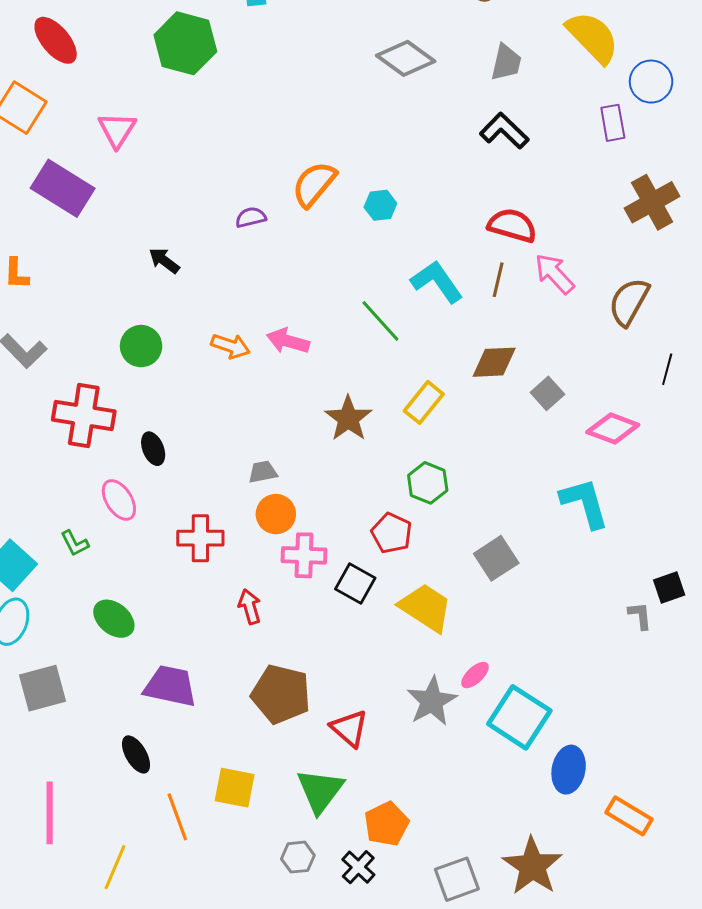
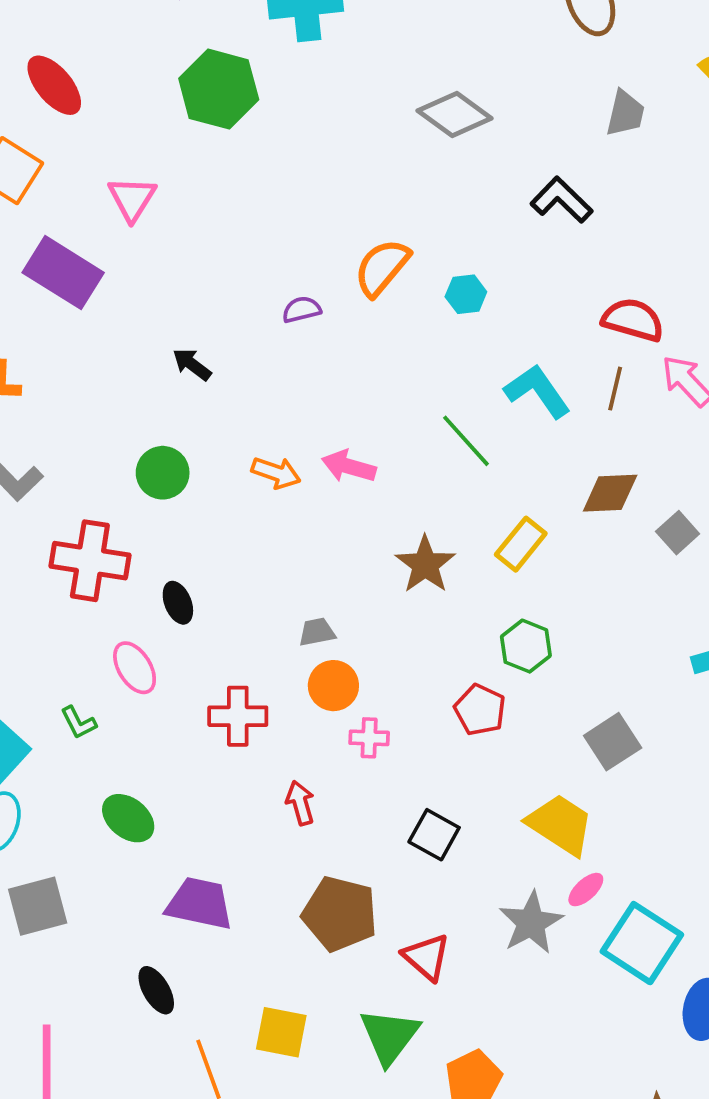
gray diamond: (406, 58) -> (455, 115), moved
black L-shape: (504, 131) -> (562, 200), moved
pink cross: (304, 555) -> (369, 738), size x0.7
black square: (355, 583) -> (434, 835), moved
yellow trapezoid: (426, 608) -> (560, 825), moved

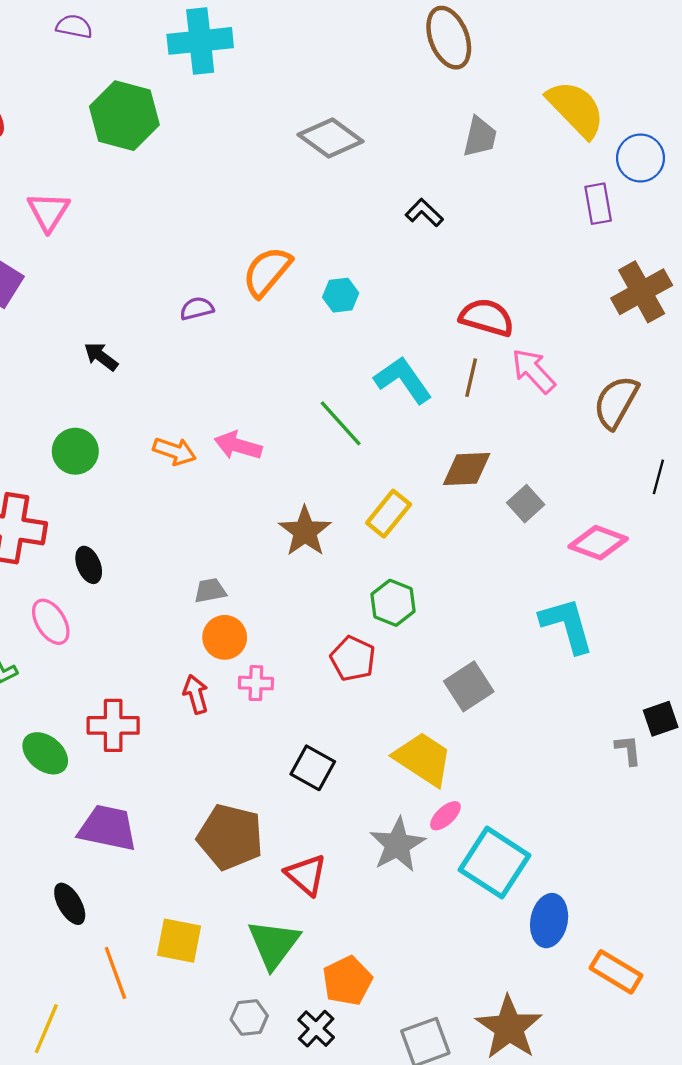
black L-shape: (562, 200) -> (424, 213), size x0.7
red cross: (238, 716) -> (113, 725), moved
red arrow: (300, 803) -> (196, 694), moved

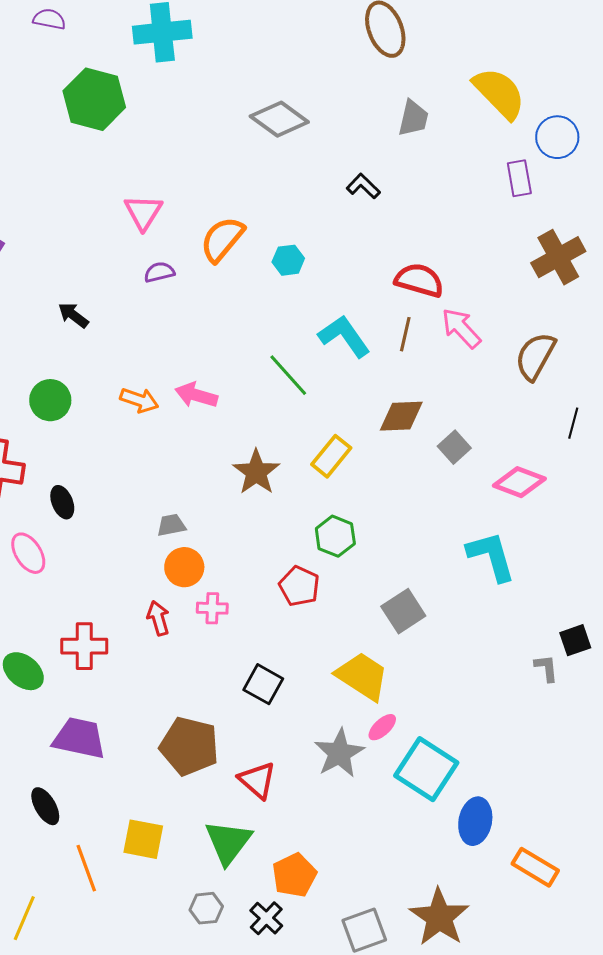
pink triangle: (49, 212) -> (143, 212), moved

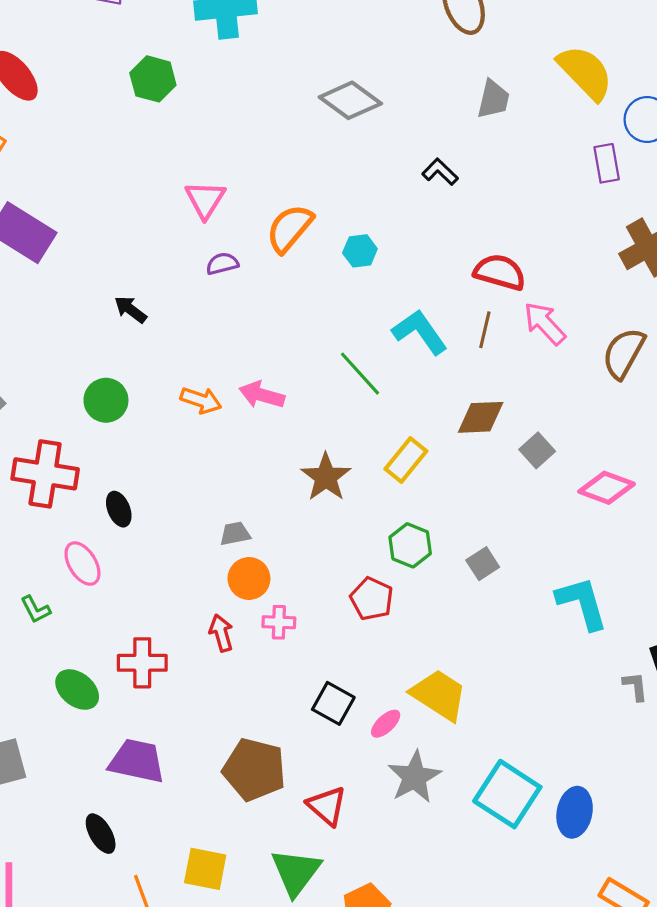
green hexagon: (94, 99) -> (153, 79), size x0.7
cyan L-shape: (491, 556) -> (582, 603), moved
gray square: (403, 611) -> (483, 564), moved, size x0.7
pink ellipse: (382, 727) -> (386, 724), moved
blue ellipse: (475, 821) -> (575, 812), moved

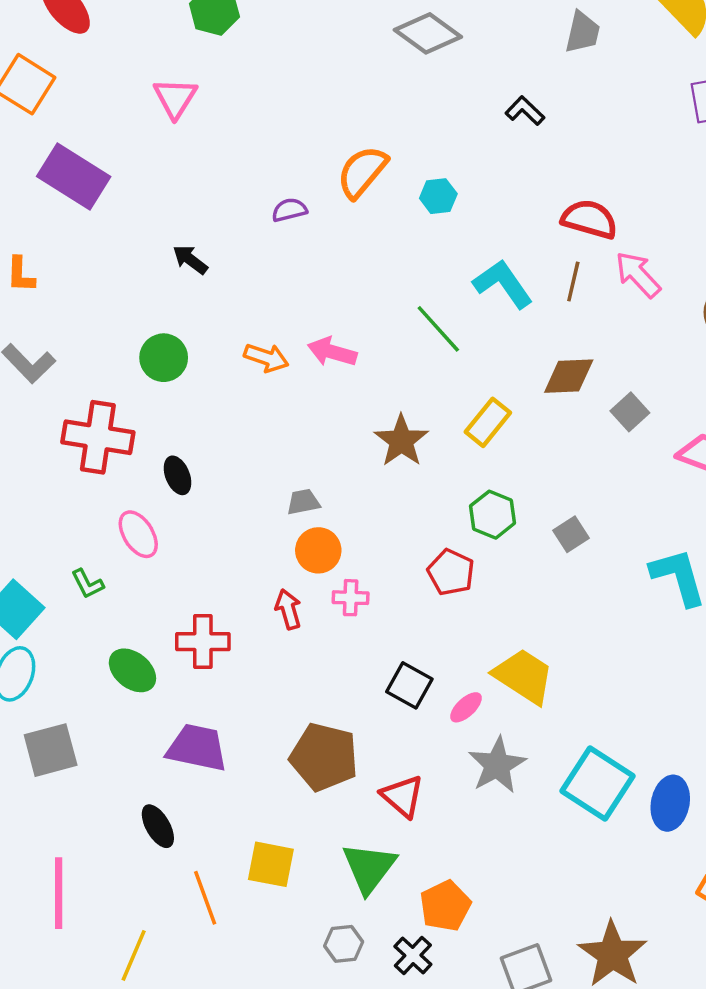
pink triangle: (205, 200) -> (175, 98), moved

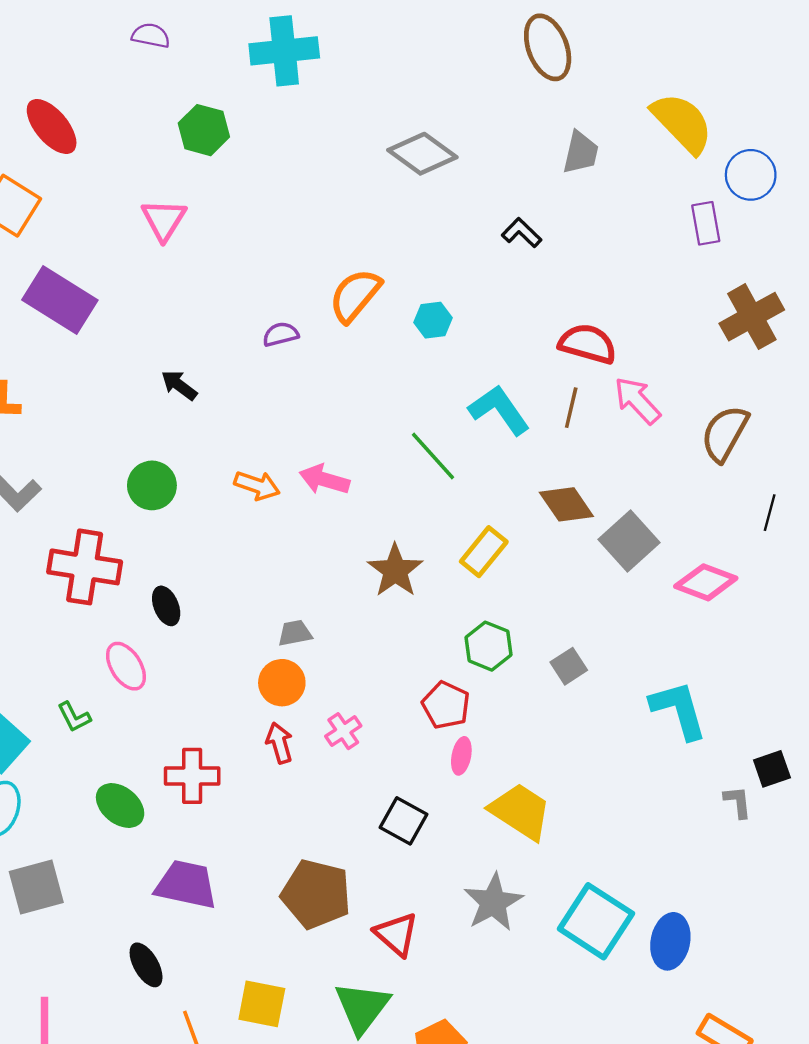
brown diamond: (569, 376) -> (566, 504), turned 58
gray square: (630, 412) -> (629, 541), size x1.5
orange circle: (318, 550) -> (282, 683), moved
pink cross: (351, 598) -> (343, 731), turned -36
pink ellipse: (466, 707) -> (461, 756), moved, turned -36

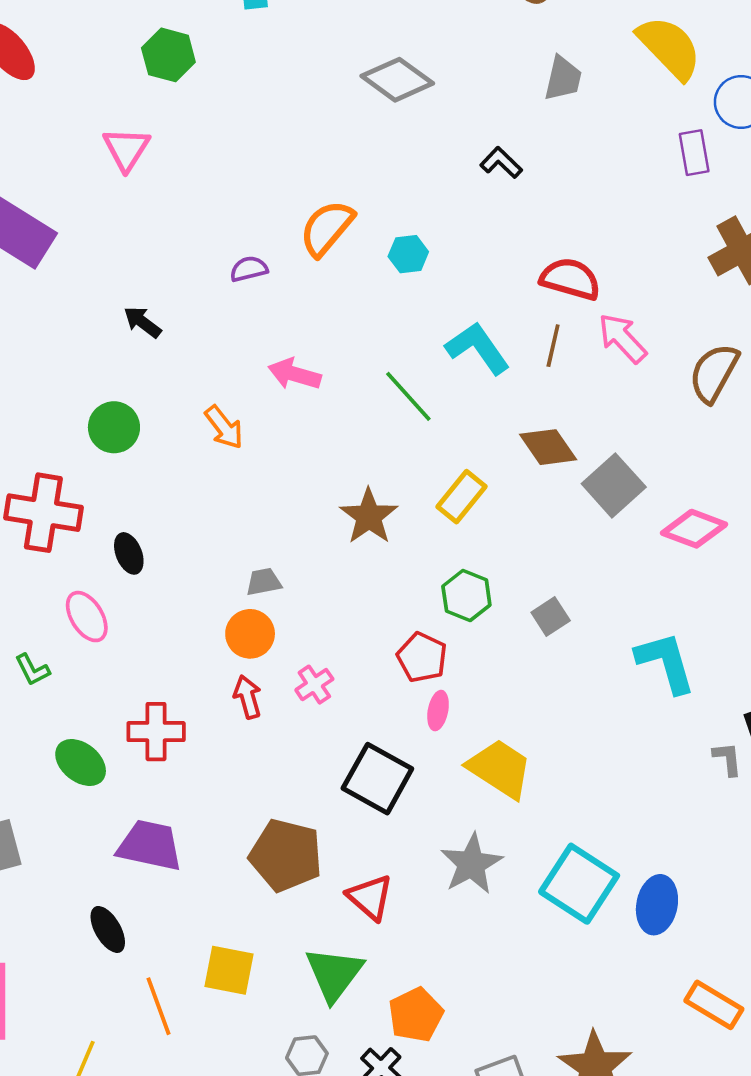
pink arrow: (324, 480) -> (295, 374), moved
orange arrow: (257, 485) -> (224, 427), turned 33
black square: (403, 821) -> (377, 779), size x1.4

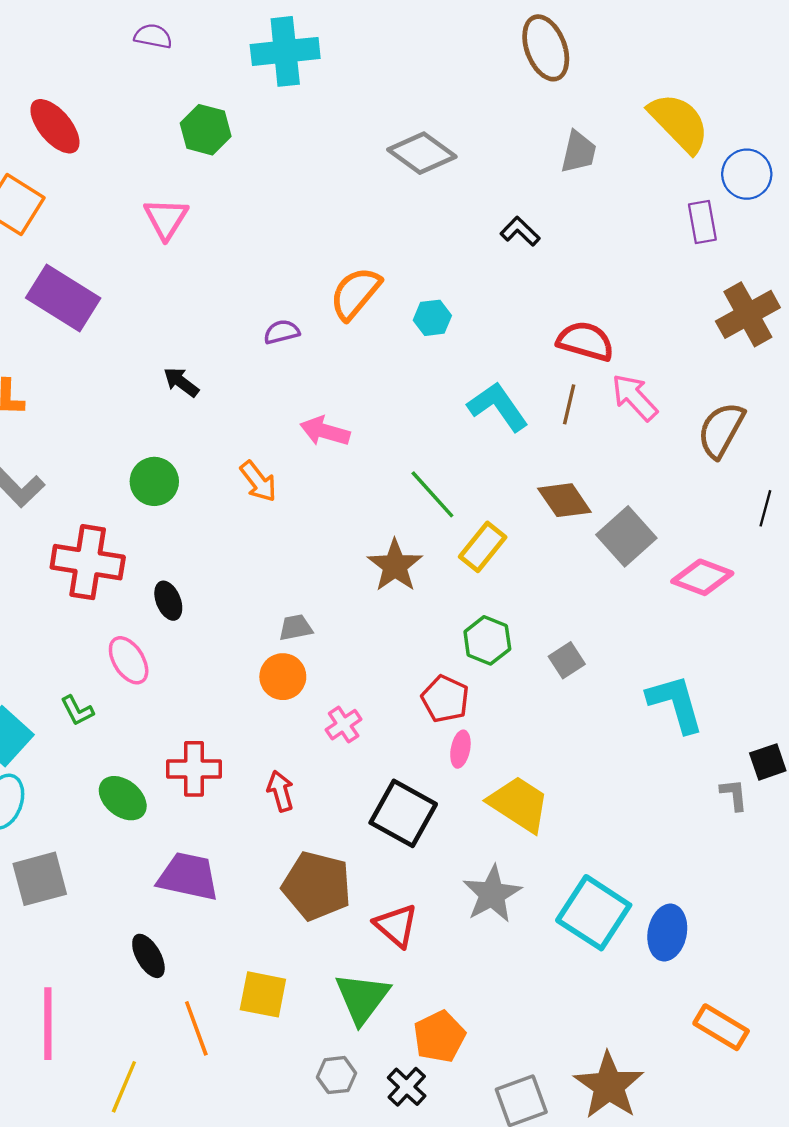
green line: (408, 396) -> (432, 494), moved
red arrow: (248, 697) -> (280, 791), moved

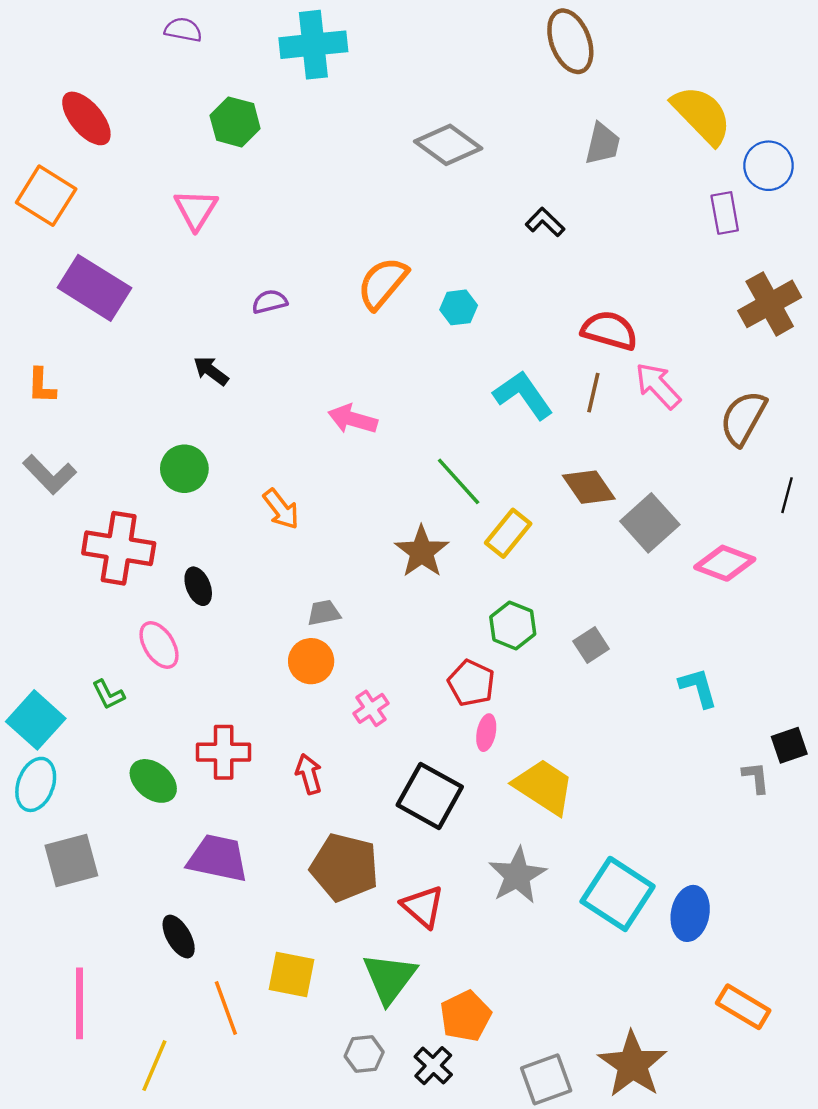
purple semicircle: (282, 332) -> (270, 302), moved
orange arrow: (258, 481) -> (281, 509), moved
cyan L-shape: (675, 703) -> (698, 688), size x0.7

